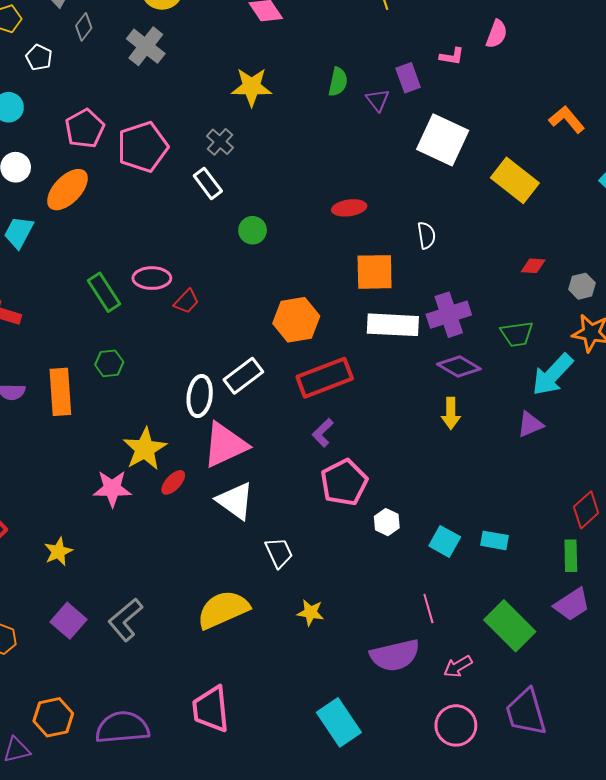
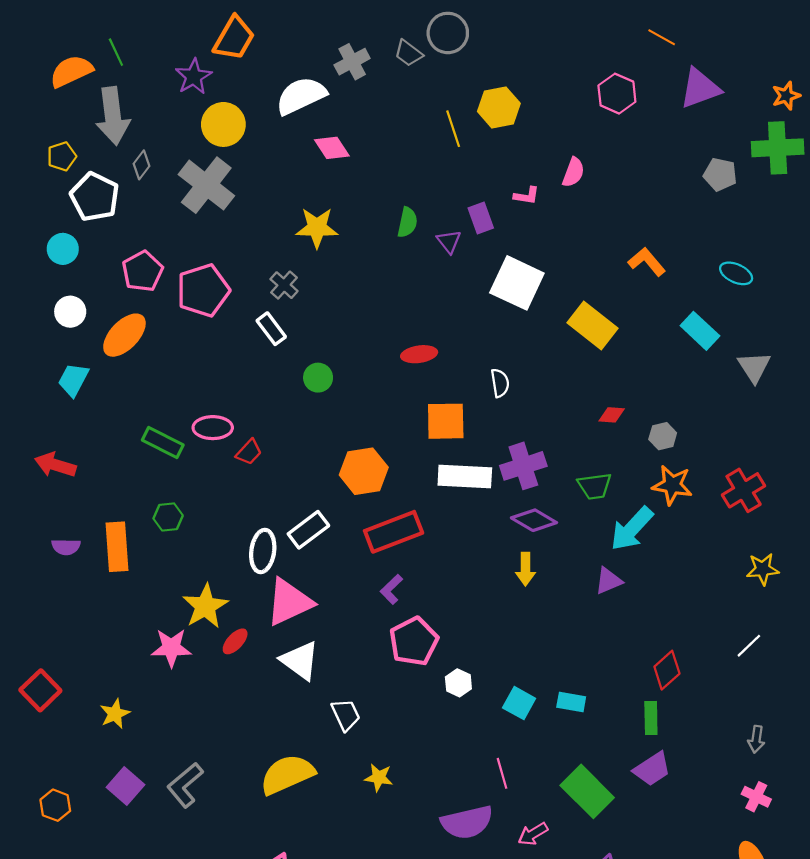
gray cross: (146, 46) -> (206, 185), size x1.4
white pentagon: (39, 57) -> (95, 197), size x1.8
green rectangle: (104, 292) -> (163, 442), turned -30

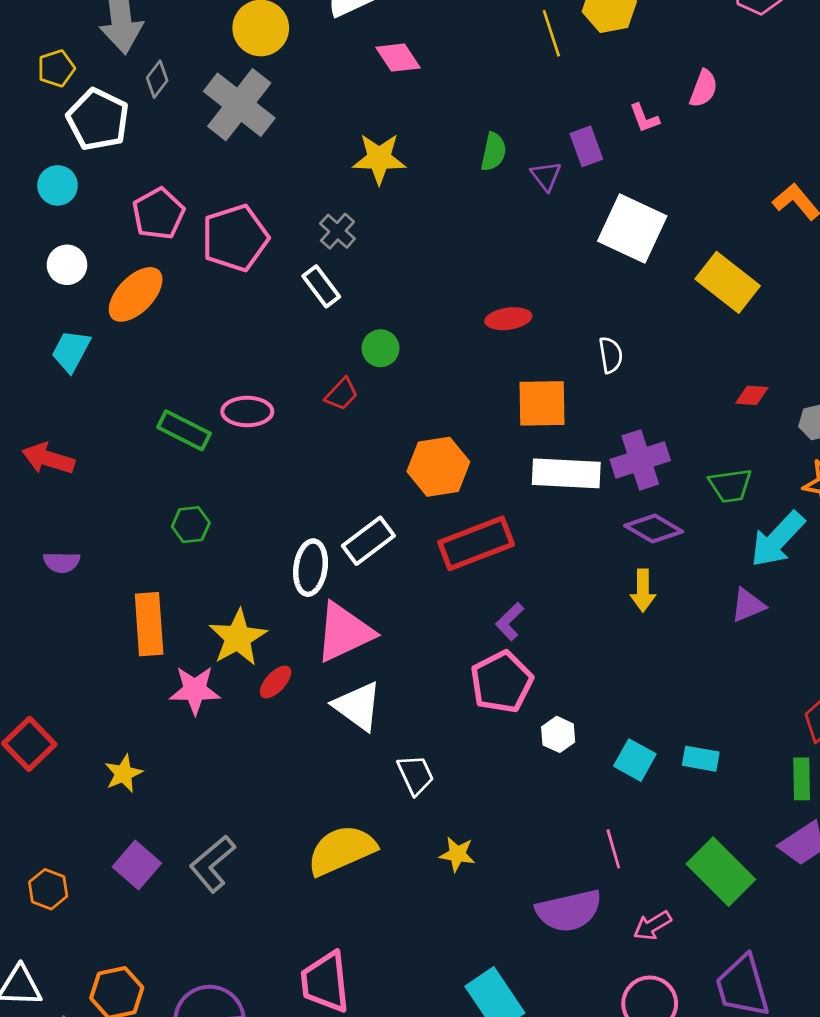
pink L-shape: (527, 196) -> (644, 118), turned 60
red trapezoid: (249, 452) -> (341, 394), moved
orange rectangle: (117, 547) -> (149, 624), moved
purple L-shape: (391, 589) -> (510, 621), moved

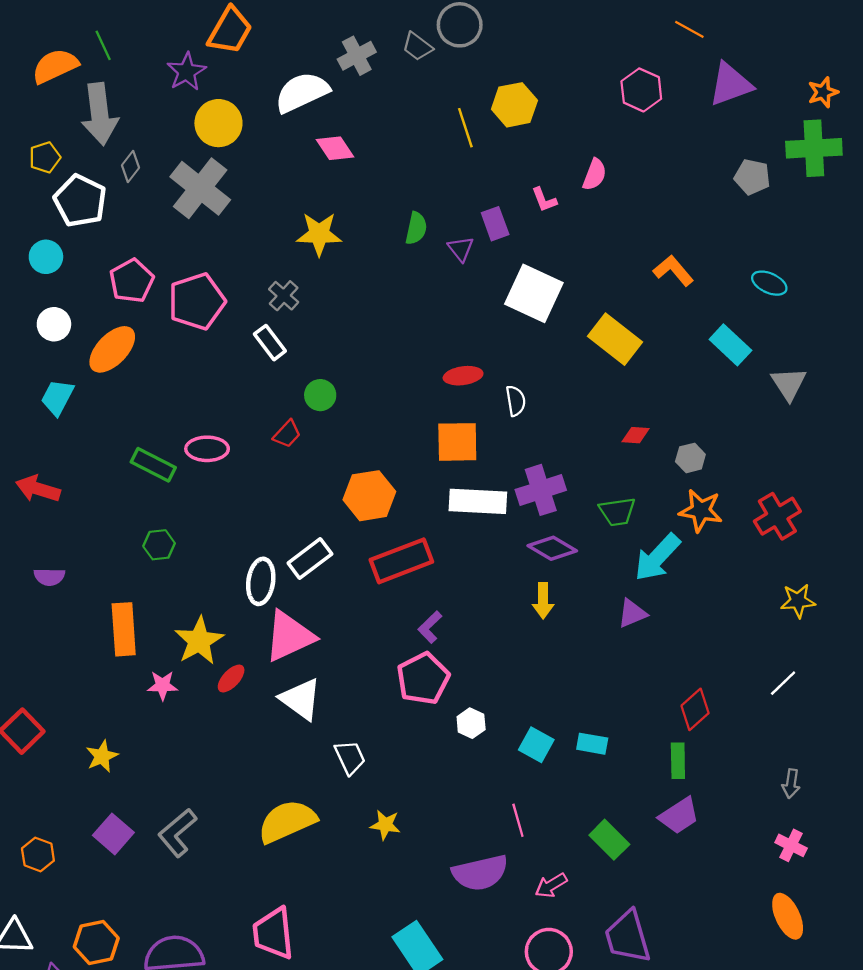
red ellipse: (508, 319) -> (463, 376), moved
pink star: (195, 690) -> (162, 685), size x0.7
green rectangle: (721, 872) -> (609, 840), size x0.7

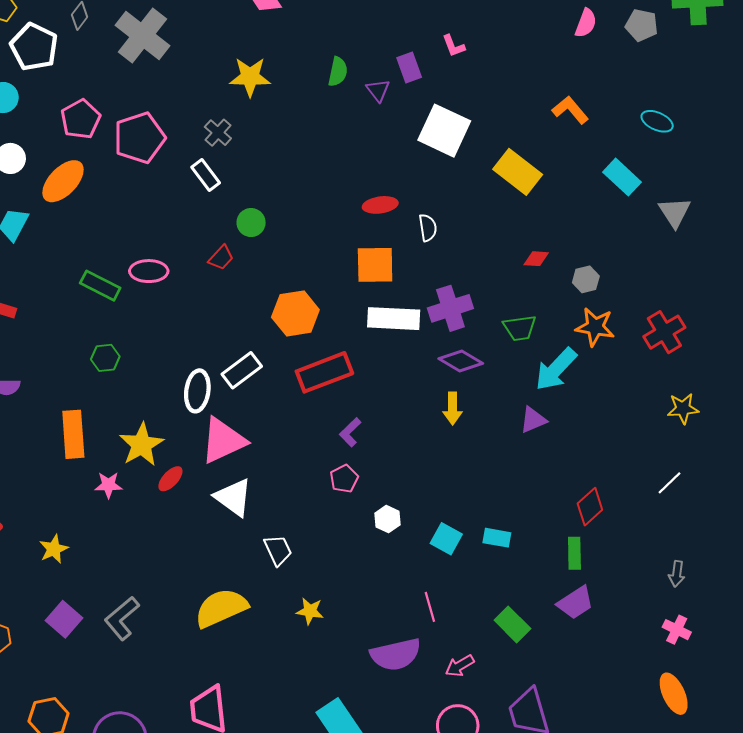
pink semicircle: (594, 175) -> (586, 23), moved
pink pentagon: (423, 679) -> (344, 479), size x0.6

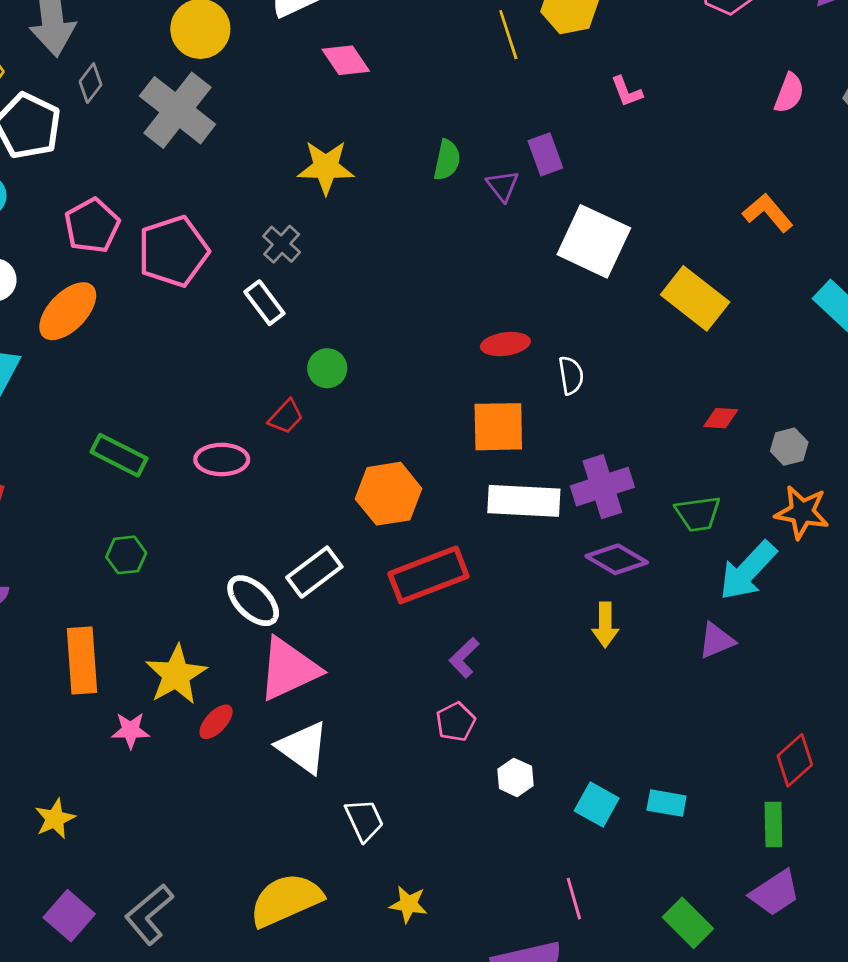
pink L-shape: (454, 46) -> (627, 92), moved
pink ellipse: (149, 271) -> (222, 459), moved
white ellipse: (197, 391) -> (253, 601), turned -54

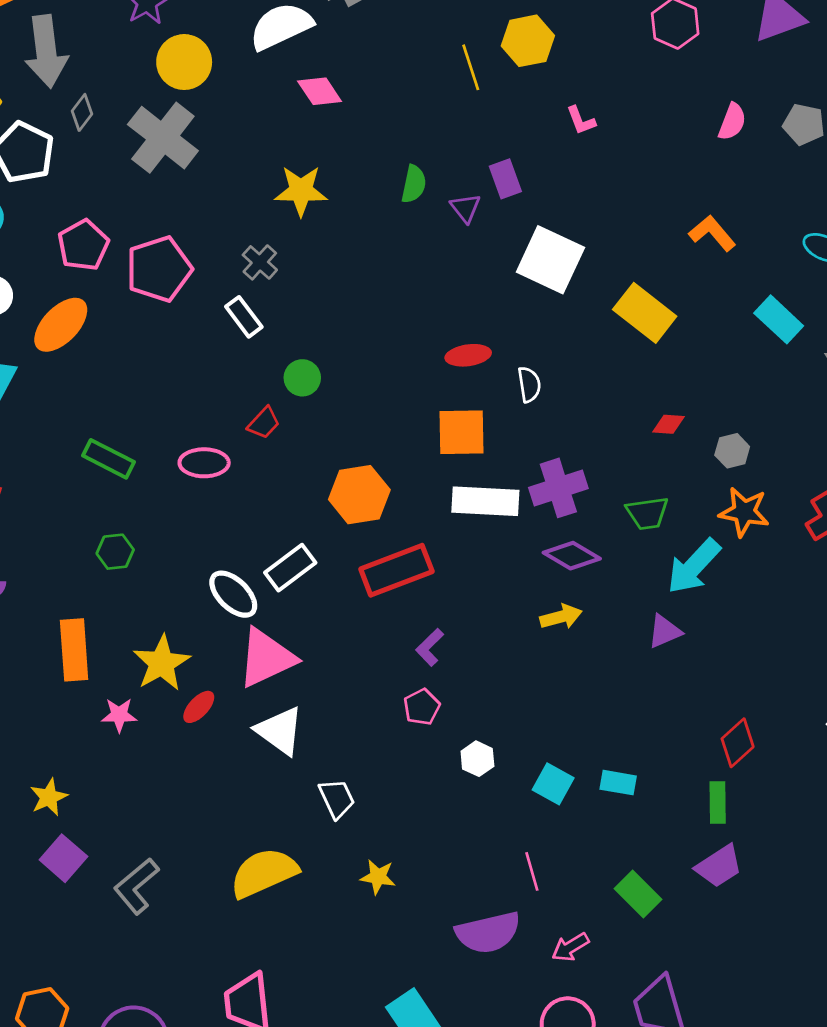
yellow arrow: (605, 625) -> (561, 617), turned -105
purple square: (69, 916) -> (63, 858), moved

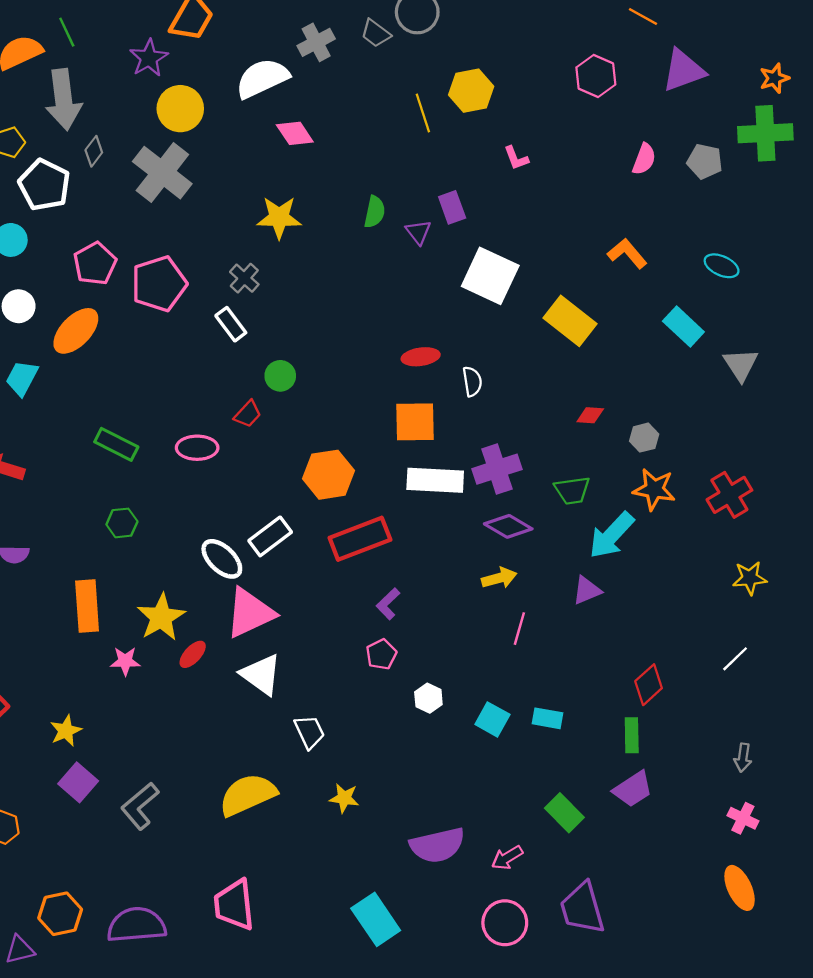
pink line: (532, 871) -> (519, 629), moved, turned 32

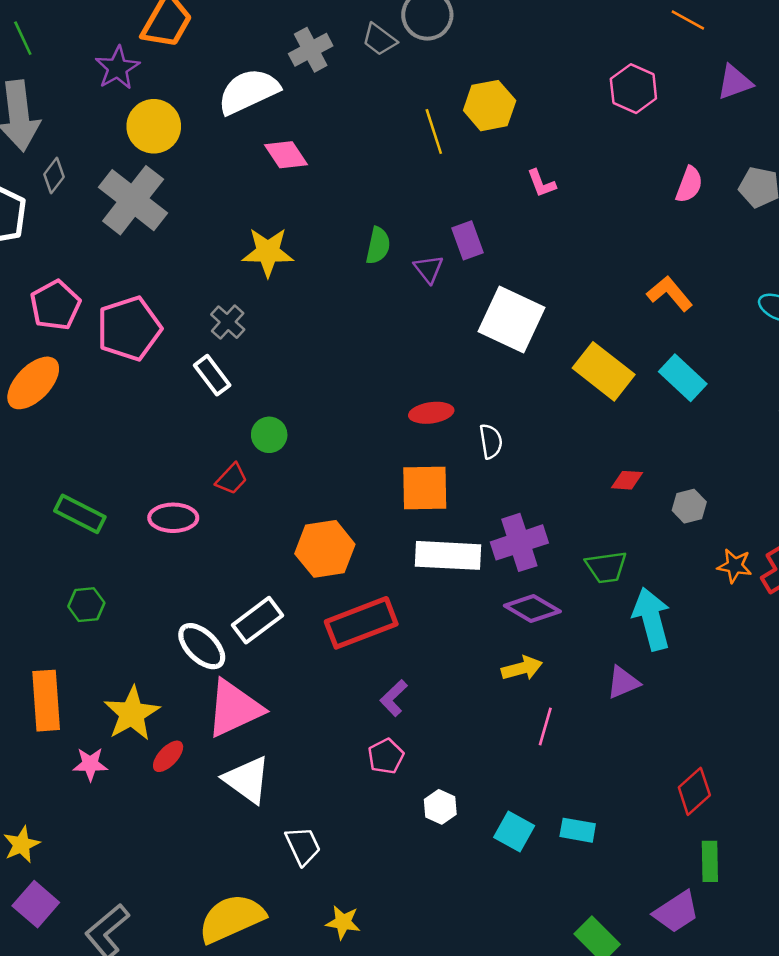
purple triangle: (683, 70) -> (735, 82), size x0.7
cyan rectangle: (683, 326) -> (683, 378), moved
orange star: (654, 489) -> (735, 566), moved, size x0.7
cyan arrow: (612, 535) -> (652, 619), turned 122
green rectangle: (632, 735) -> (710, 861), moved

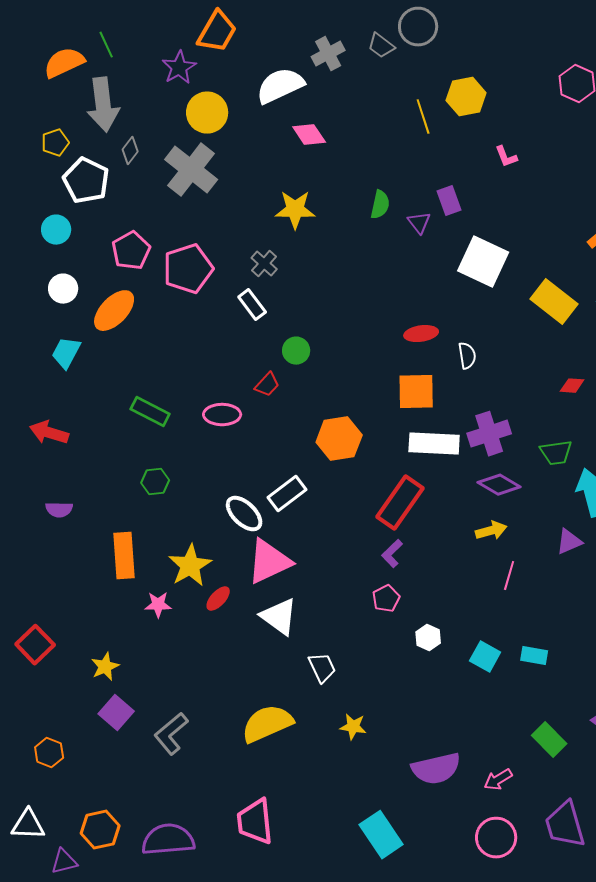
red rectangle: (361, 623) -> (400, 503), moved, turned -34

